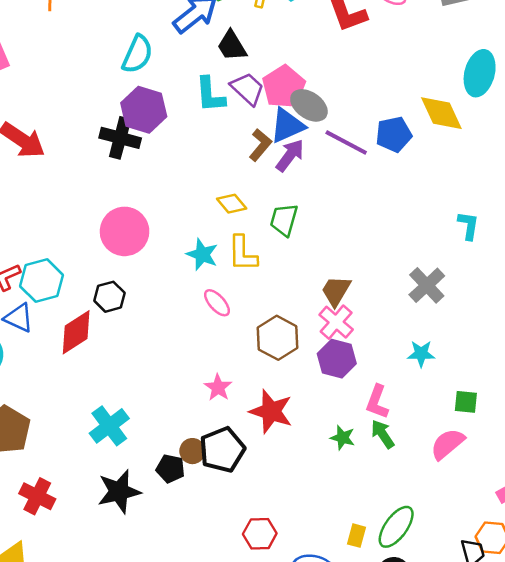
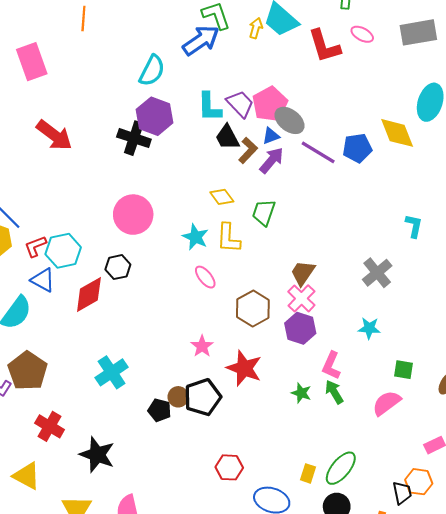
black trapezoid: (232, 46) -> (227, 137), moved
blue triangle: (287, 126) -> (271, 136), size x0.6
black star: (119, 492) -> (97, 455), moved, turned 30

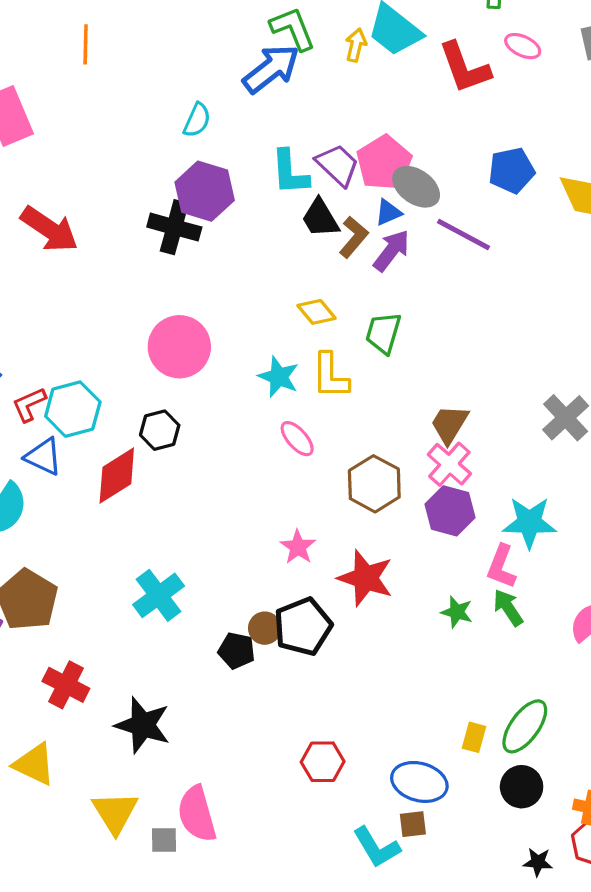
cyan semicircle: (152, 71) -> (197, 120), size x0.7
blue pentagon: (357, 148) -> (511, 170), moved
cyan star: (369, 328) -> (529, 523), moved, size x1.5
red hexagon: (229, 467) -> (323, 762), moved

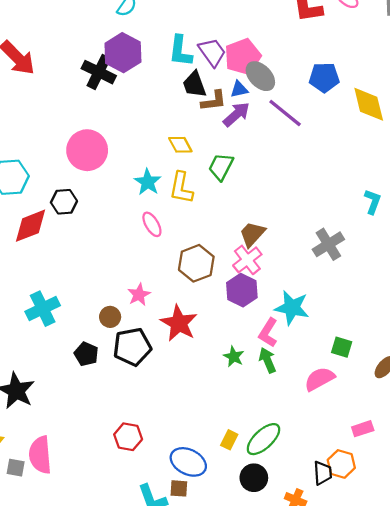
brown L-shape: (354, 237) -> (214, 101), turned 32
brown circle: (265, 628) -> (110, 317), moved

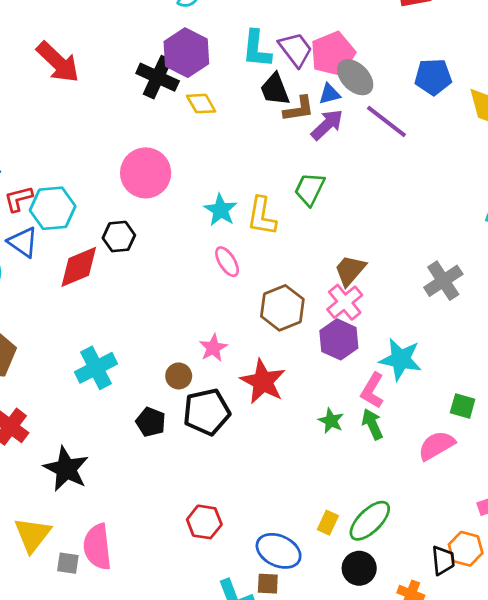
yellow diamond: (180, 145) -> (201, 104), moved

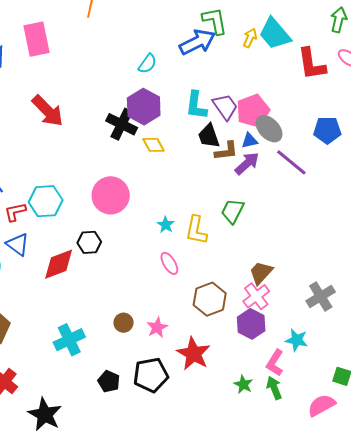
cyan hexagon: (53, 208) -> (46, 201), moved
cyan star: (221, 210) -> (166, 225), size x0.7
gray cross: (443, 281) -> (321, 296), moved
cyan star: (401, 359) -> (297, 340), size x0.7
brown circle: (179, 376) -> (123, 323), moved

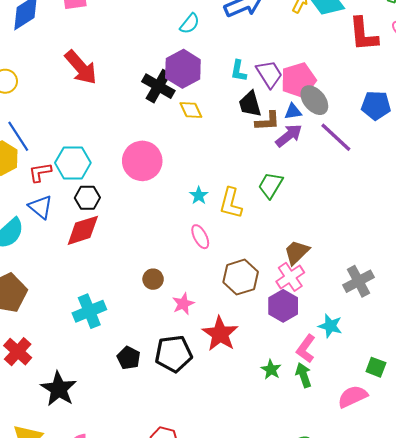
cyan L-shape: (196, 105) -> (239, 71), size x0.7
black hexagon: (89, 242) -> (87, 198), moved
brown circle: (123, 323) -> (153, 279), moved

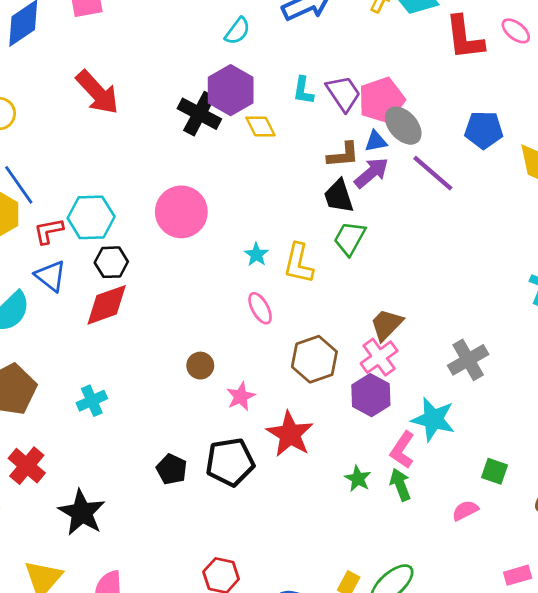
black trapezoid: (250, 104) -> (339, 196), moved
yellow diamond: (191, 110) -> (260, 126), moved
cyan cross: (89, 311) -> (92, 401), moved, size x0.7
cyan star: (330, 326) -> (433, 419), size x1.4
pink semicircle: (353, 397) -> (465, 510), size x0.7

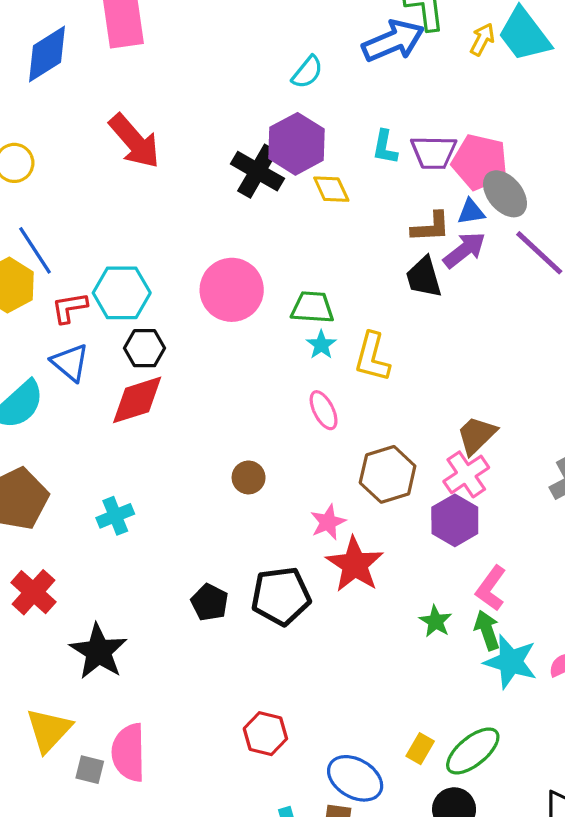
purple trapezoid: (343, 93) -> (434, 152), turned 123
pink pentagon: (382, 100) -> (480, 162), turned 30
green trapezoid: (350, 238) -> (312, 307), moved, turned 63
pink star: (241, 396) -> (328, 522), moved
cyan star: (433, 419) -> (511, 662), moved

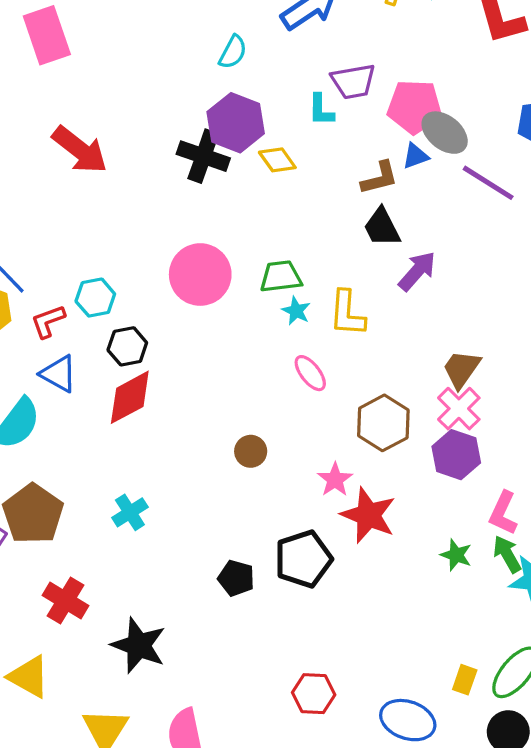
purple trapezoid: (434, 152) -> (353, 81), moved
purple arrow: (464, 250) -> (417, 271), moved
cyan hexagon: (122, 293) -> (95, 298), size x0.7

